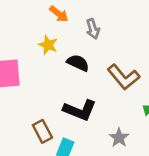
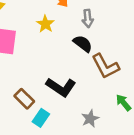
black semicircle: (78, 63) -> (83, 44), moved
brown rectangle: (42, 131) -> (24, 99), turned -30

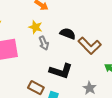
gray arrow: (88, 18) -> (44, 43), moved

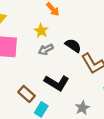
gray arrow: (44, 43) -> (46, 49), turned 72

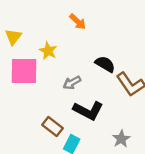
yellow star: (41, 31) -> (48, 51), moved
gray arrow: (46, 49) -> (72, 83), moved

